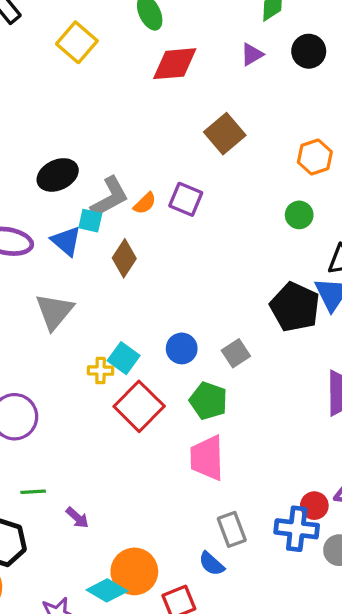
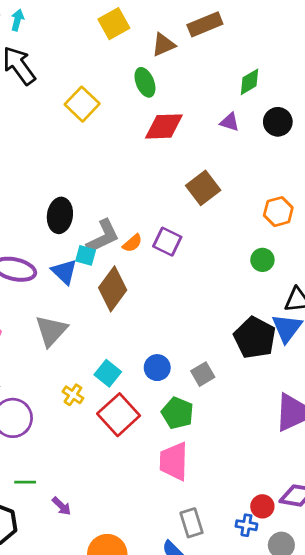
purple triangle: (252, 54) -> (230, 122), turned 45
black ellipse: (58, 175) -> (60, 215), turned -60
brown diamond: (124, 258) -> (113, 289), size x1.4
yellow cross: (101, 371) -> (73, 395), moved, turned 30
blue cross: (297, 529) -> (246, 525), size x0.6

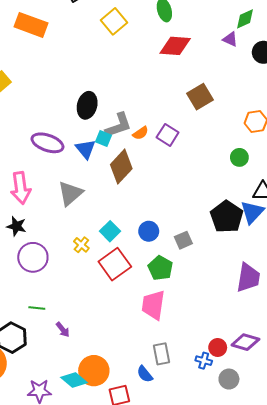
purple triangle: (230, 122) -> (230, 39), moved

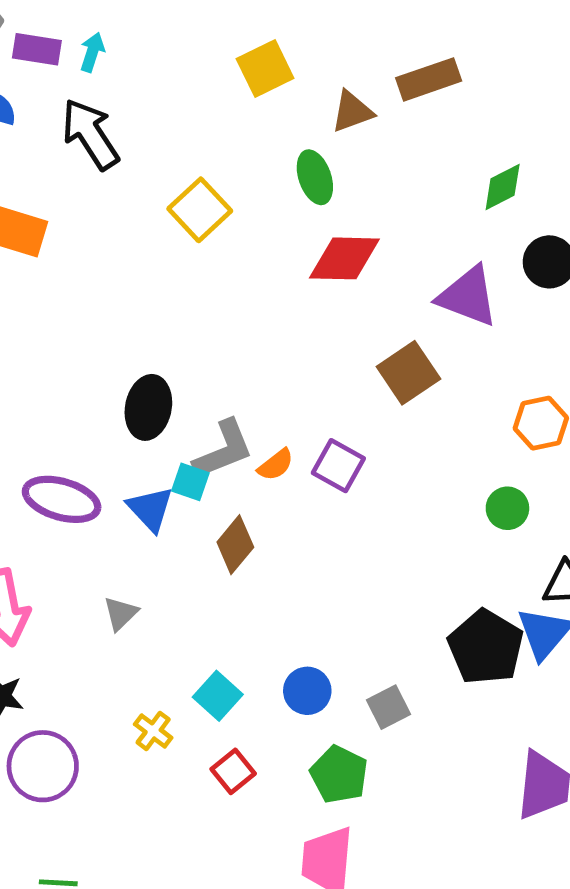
purple triangle: (230, 39) -> (468, 296), moved, size x1.8
brown diamond: (121, 167) -> (235, 545), size x0.7
gray triangle: (70, 193) -> (121, 613), size x0.6
red square: (115, 264) -> (233, 771), size x0.6

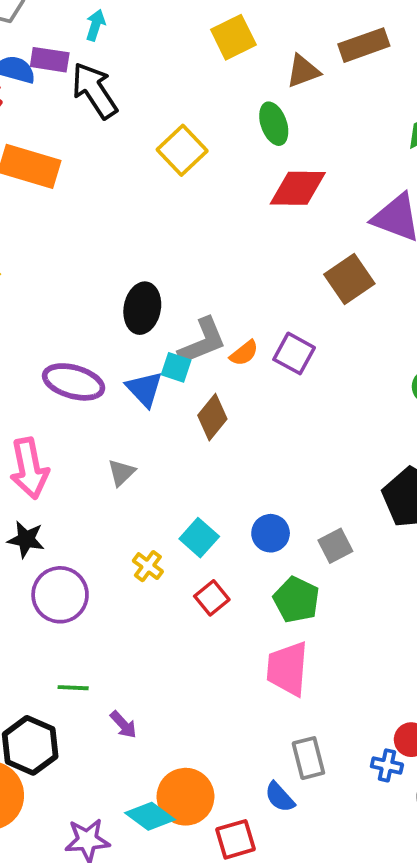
purple rectangle: (37, 49) -> (50, 60), moved

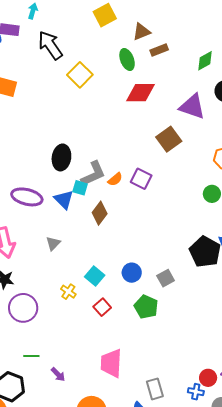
brown rectangle: (364, 45) -> (159, 50), moved, size x0.7
black arrow: (94, 91) -> (50, 45), moved
pink trapezoid: (287, 669) -> (111, 363), moved

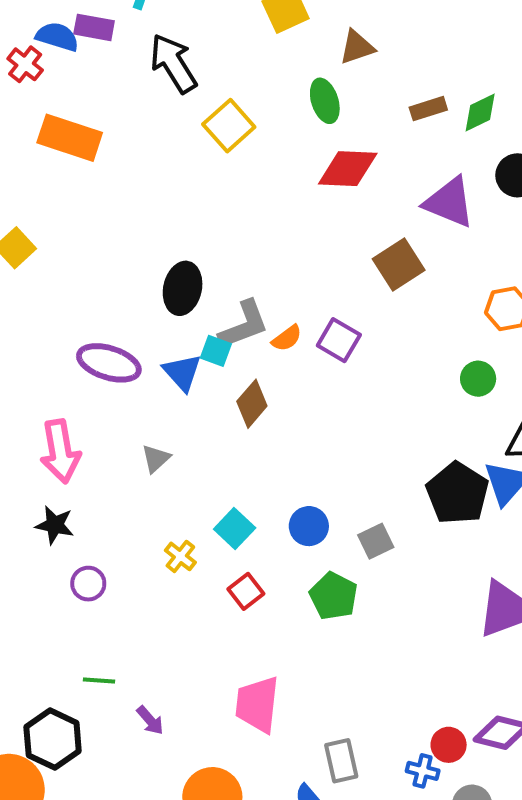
brown rectangle: (159, 50) -> (428, 109), moved
purple circle: (23, 308) -> (88, 584), size x0.6

